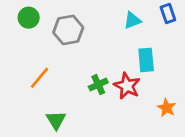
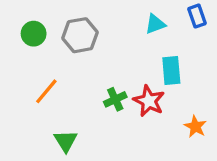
green circle: (29, 18) -> (34, 34), moved

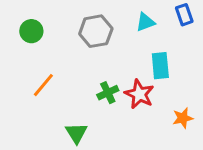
gray hexagon: (80, 35) -> (96, 31), moved
orange star: (195, 127) -> (183, 118), turned 30
green triangle: (66, 141) -> (76, 133), moved

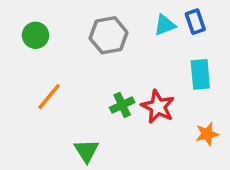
blue rectangle: (184, 15) -> (195, 22), moved
cyan rectangle: (160, 66) -> (200, 74), moved

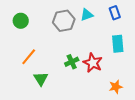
cyan triangle: (165, 25) -> (87, 15), moved
orange star: (207, 134) -> (116, 87), moved
green triangle: (86, 151) -> (41, 79), moved

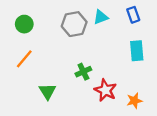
orange line: (29, 57) -> (24, 59), moved
red star: (93, 63) -> (105, 90), moved

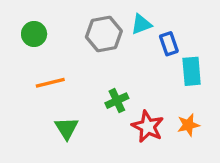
blue rectangle: (133, 15) -> (169, 44), moved
orange line: (24, 59) -> (50, 83), moved, turned 36
orange star: (134, 101) -> (188, 125), moved

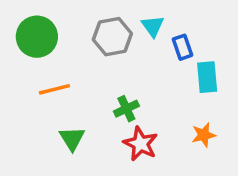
cyan triangle: (141, 24) -> (153, 26), turned -45
green circle: (34, 34) -> (37, 37), size x1.5
red star: (148, 127) -> (140, 144), moved

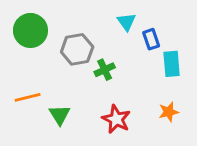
gray hexagon: (112, 37) -> (77, 49), moved
orange line: (54, 89) -> (28, 97), moved
green cross: (126, 109) -> (105, 70), moved

